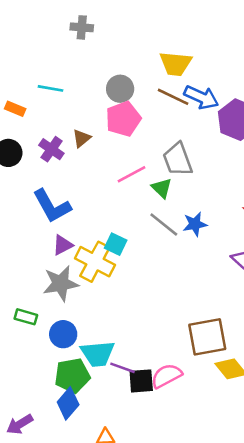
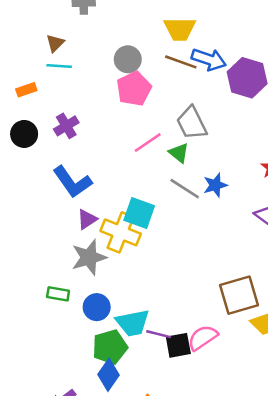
orange rectangle: (15, 109) -> (26, 90), turned -36
brown triangle: (82, 138) -> (55, 43), moved
purple cross: (51, 149) -> (66, 126), turned 30
cyan square: (116, 244) -> (139, 213), size x1.4

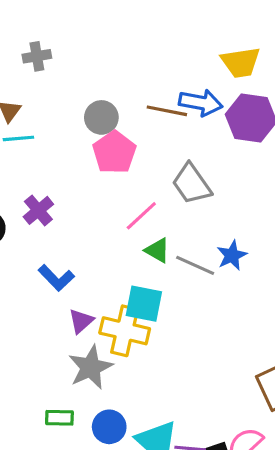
yellow trapezoid: (180, 29) -> (241, 62), moved
green triangle: (179, 153) -> (157, 250), moved
blue L-shape: (72, 182) -> (56, 278), size x0.7

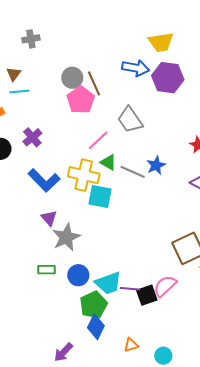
brown line: (167, 111) -> (94, 83), moved, turned 55
blue L-shape: (56, 278) -> (44, 180), size x1.4
purple triangle: (81, 321) -> (49, 218), moved, turned -30
yellow cross: (125, 331) -> (84, 175), moved

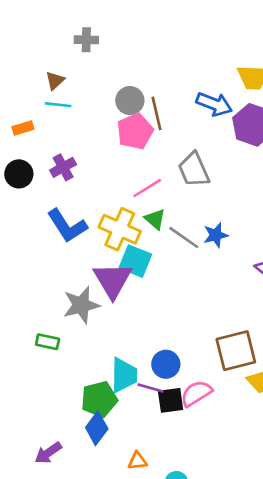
purple triangle: (49, 218) -> (113, 280), moved, size x1.8
blue circle: (78, 275) -> (166, 364), moved
cyan trapezoid: (108, 283) -> (124, 375), turned -80

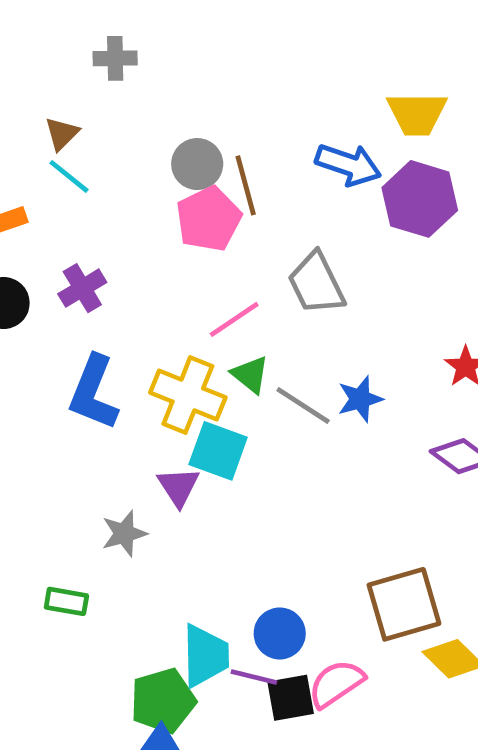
cyan line: (58, 105) -> (69, 176), turned 35
blue L-shape: (67, 226) -> (94, 393), turned 57
purple triangle: (113, 280) -> (178, 487), size x0.6
gray star: (81, 305) -> (124, 533), size x0.7

